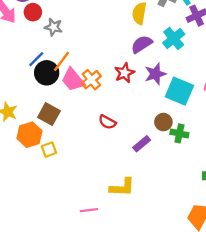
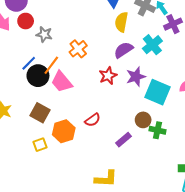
orange cross: (91, 80) -> (78, 49), moved
red semicircle: (107, 122) -> (93, 120), turned -63
orange hexagon: (29, 135) -> (64, 131), moved

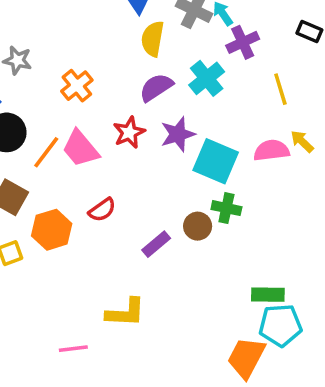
orange line: (51, 65) -> (46, 152), moved
pink trapezoid: (62, 82) -> (80, 149), moved
brown circle: (143, 120) -> (198, 226), moved
green cross: (158, 130) -> (226, 208), moved

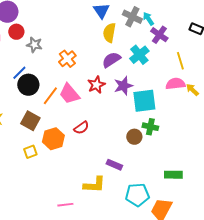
purple cross: (243, 42) -> (159, 35), turned -30
pink semicircle: (271, 150) -> (175, 84), moved
cyan square: (216, 161) -> (144, 101), turned -30
purple rectangle: (156, 244) -> (114, 165), moved, turned 63
cyan pentagon: (280, 325) -> (137, 195), moved

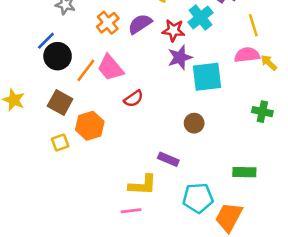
purple semicircle: (111, 60) -> (140, 24), moved
red star: (96, 85) -> (173, 30), moved, turned 30
green cross: (150, 127) -> (262, 112), moved
red semicircle: (81, 128) -> (134, 99), moved
pink line: (65, 205) -> (131, 211), moved

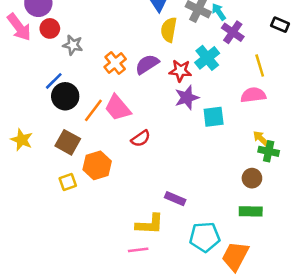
yellow arrow: (269, 63) -> (261, 138), moved
cyan square: (207, 77) -> (214, 117), size x0.7
brown circle: (194, 123) -> (252, 178), moved

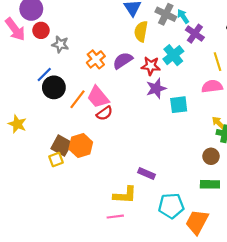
red semicircle: (141, 138) -> (104, 113), moved
brown square: (68, 142) -> (61, 146), moved

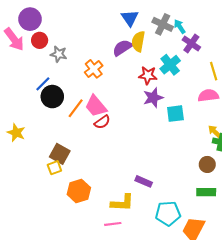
purple semicircle: (123, 61) -> (122, 48), moved
orange hexagon: (81, 146) -> (79, 191), moved

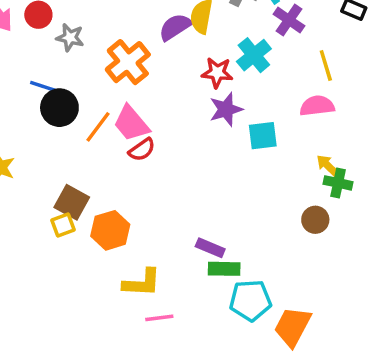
orange cross: (94, 69) -> (128, 62), size x1.4
blue line: (43, 84) -> (44, 87), turned 63
orange hexagon: (79, 191) -> (110, 230), moved
green rectangle: (206, 192) -> (224, 269), moved
yellow L-shape: (122, 203) -> (142, 283), moved

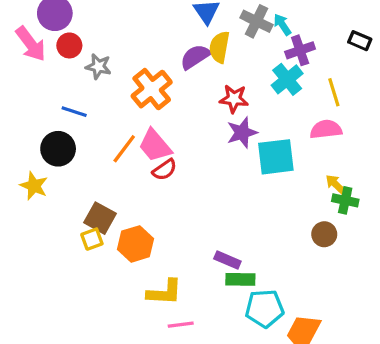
purple cross: (289, 20) -> (300, 50), turned 36
cyan cross: (254, 55) -> (287, 79), moved
black circle: (59, 108) -> (58, 149), moved
cyan square: (263, 136) -> (276, 157), size x1.4

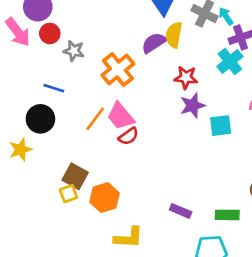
cyan square: (276, 157) -> (221, 126), size x0.7
yellow star: (34, 186) -> (20, 150), turned 30
green rectangle: (240, 279) -> (227, 215), moved

